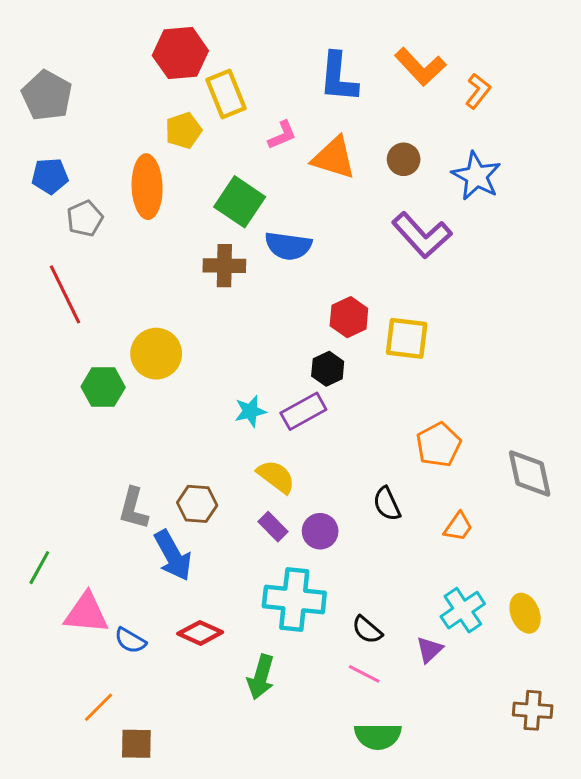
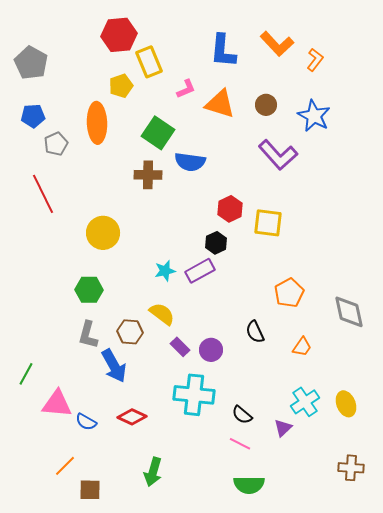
green hexagon: (103, 387) -> (89, 290), moved
yellow semicircle: (276, 477) -> (162, 314), moved
green arrow: (261, 677) -> (153, 472), moved

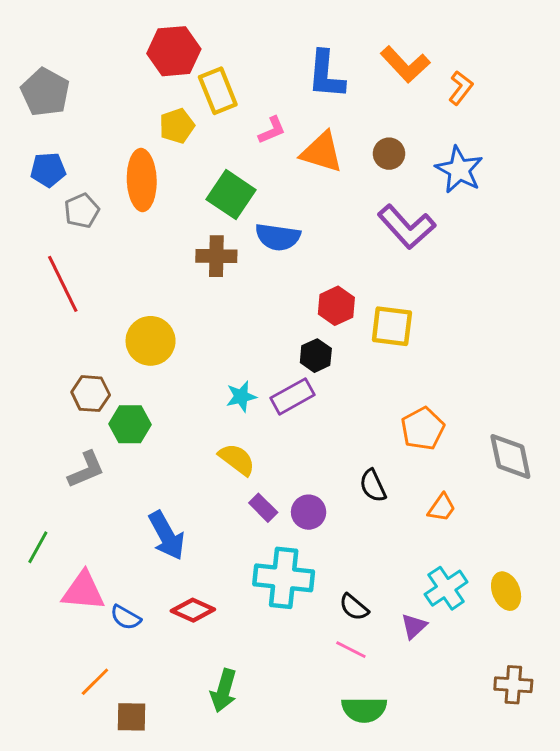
brown hexagon: (130, 332) -> (91, 394), moved
gray L-shape: (88, 335) -> (86, 470), moved, turned -128

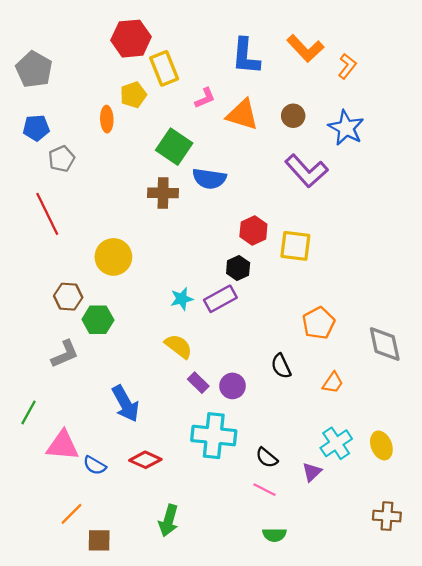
orange ellipse: (142, 180) -> (107, 119), moved, size x0.6
green semicircle: (364, 710) -> (274, 535), size x0.7

